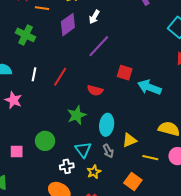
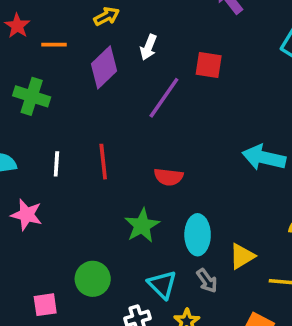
red square: (125, 73) -> (209, 65), moved
red line: (60, 77) -> (103, 162), turned -30

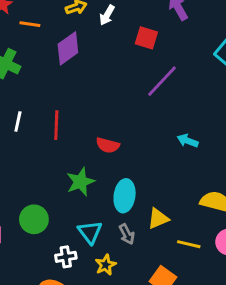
white arrow: (149, 47) -> (107, 15), moved
red square: (209, 65) -> (146, 38), moved
purple line: (164, 98) -> (162, 81), moved
cyan arrow: (264, 158) -> (188, 141), size x0.6

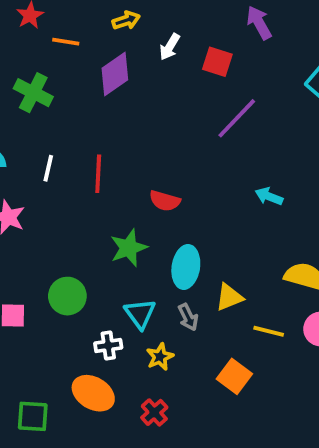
white arrow: (107, 15) -> (170, 47), moved

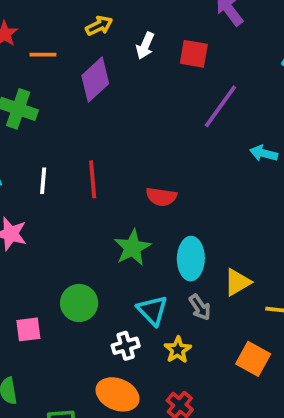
cyan arrow: (269, 196) -> (264, 153), moved

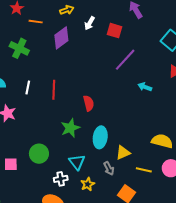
red semicircle: (161, 197) -> (89, 103), turned -119
gray arrow: (200, 307) -> (109, 168), moved

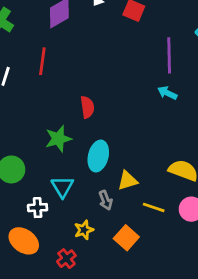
purple line: (125, 60) -> (169, 55), moved, turned -50
red line: (54, 90) -> (42, 61), moved
yellow star: (88, 184) -> (84, 230), moved

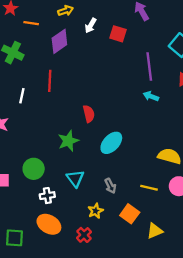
cyan ellipse: (98, 156) -> (111, 143), moved, turned 35
yellow triangle: (128, 181) -> (155, 231), moved
white cross: (38, 208) -> (47, 196), moved

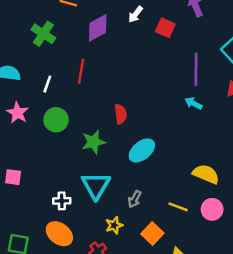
green circle: (34, 169) -> (56, 120), moved
cyan triangle: (75, 178) -> (96, 186), size x1.4
gray arrow: (110, 186) -> (135, 199), turned 48

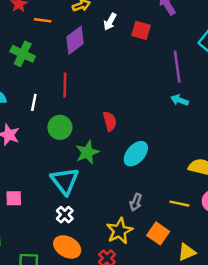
green circle: (56, 120) -> (60, 127), moved
cyan triangle: (96, 186) -> (65, 181), moved
white cross: (62, 201) -> (65, 215), turned -35
yellow star: (114, 225) -> (120, 231), size x1.5

